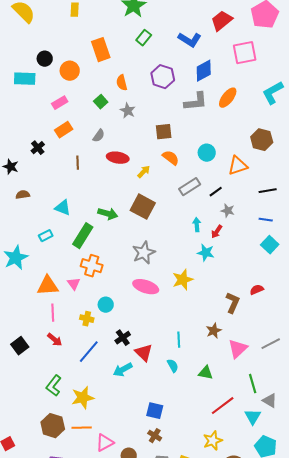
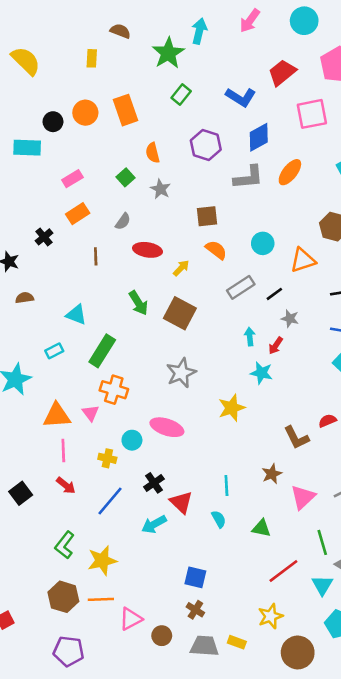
orange circle: (70, 71) -> (85, 113), moved
green arrow: (108, 214) -> (138, 303), moved, turned 42
pink ellipse: (146, 287) -> (167, 427), moved
brown L-shape: (233, 303) -> (296, 438), turned 130

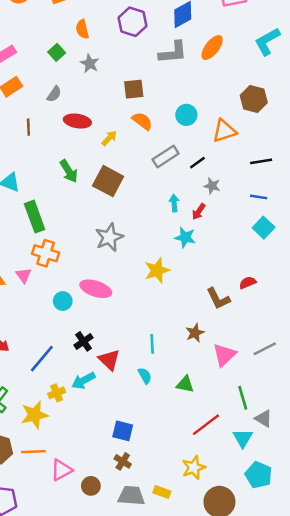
green rectangle: (102, 351) -> (35, 217), turned -52
yellow cross: (107, 458) -> (57, 393), moved, turned -35

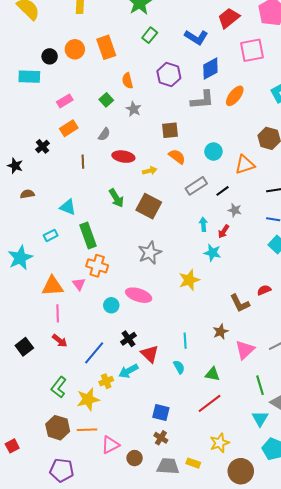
yellow arrow: (109, 138) -> (150, 171), turned 32
red line: (206, 425) -> (209, 403), moved

